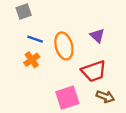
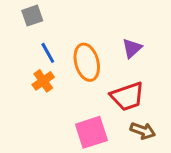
purple triangle: (97, 36) -> (132, 48), turned 35
blue line: (35, 39) -> (48, 53), turned 42

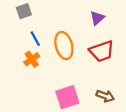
purple triangle: (132, 48) -> (97, 18), moved
red trapezoid: (127, 96) -> (102, 51), moved

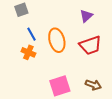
orange cross: (32, 59) -> (28, 52), turned -32

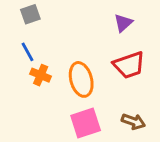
blue line: (31, 34) -> (27, 52), moved
orange ellipse: (57, 40) -> (81, 79), moved

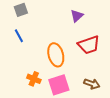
purple triangle: (123, 23) -> (77, 16), moved
orange cross: (41, 75) -> (34, 79), moved

